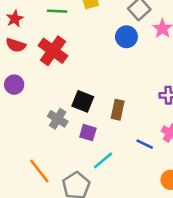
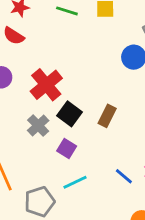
red cross: (53, 51) -> (46, 85), moved
brown rectangle: (118, 110) -> (107, 116), moved

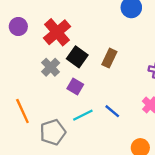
blue line: (124, 176) -> (112, 111), moved

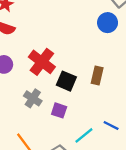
gray cross: (51, 67) -> (33, 98), moved
purple square: (75, 86) -> (59, 110), moved

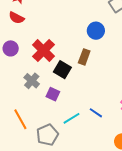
blue circle: (108, 23) -> (96, 31), moved
brown rectangle: (97, 75) -> (84, 57), moved

